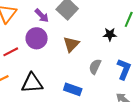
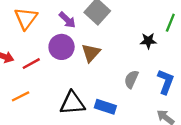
brown triangle: (71, 44) -> (91, 53), moved
black triangle: (32, 83) -> (72, 103), moved

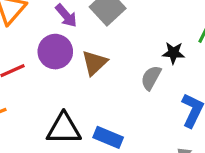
gray semicircle: (131, 79) -> (151, 78), moved

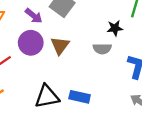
gray semicircle: (151, 78) -> (102, 49), turned -108

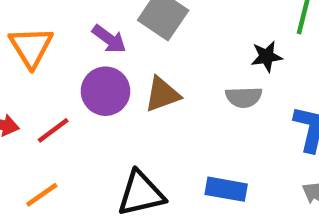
brown triangle: (60, 46) -> (162, 94), turned 36
blue rectangle: (80, 97) -> (226, 189), moved

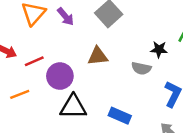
purple arrow: (109, 39) -> (66, 17), moved
purple circle: (106, 91) -> (60, 76), moved

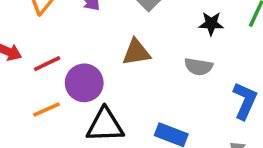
black star: (159, 49) -> (211, 24), moved
orange line: (20, 94) -> (47, 109), moved

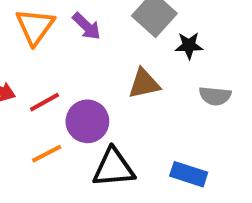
black star: (211, 24) -> (189, 46), moved

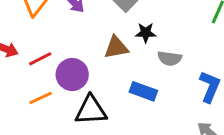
black star: (189, 46) -> (146, 33), moved
blue rectangle: (189, 174) -> (143, 91), moved

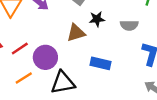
gray semicircle: (170, 58) -> (129, 25), moved

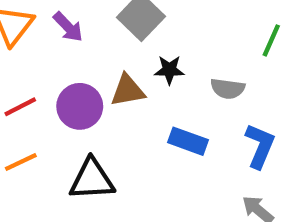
purple circle: (45, 57) -> (80, 106), moved
blue rectangle: (100, 63) -> (188, 141), moved

